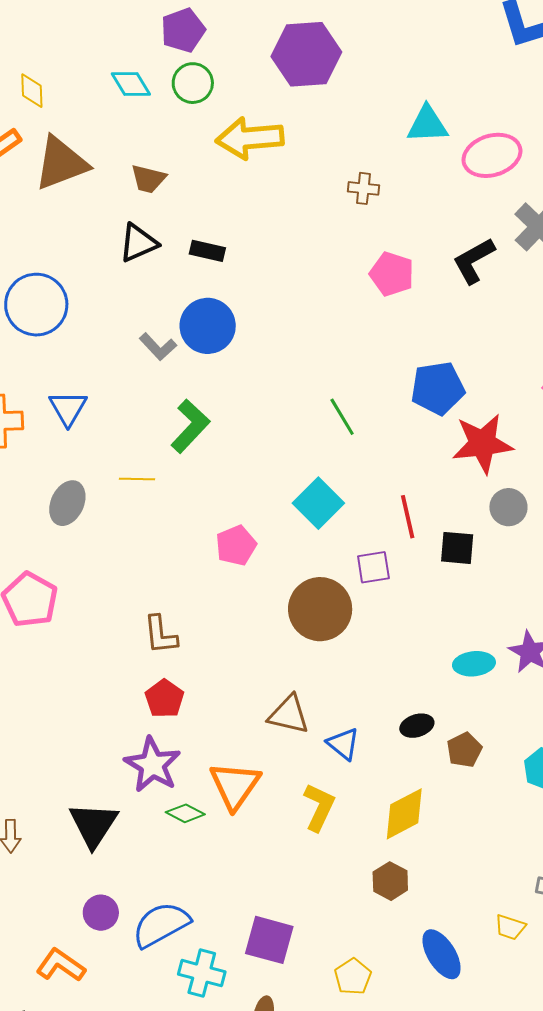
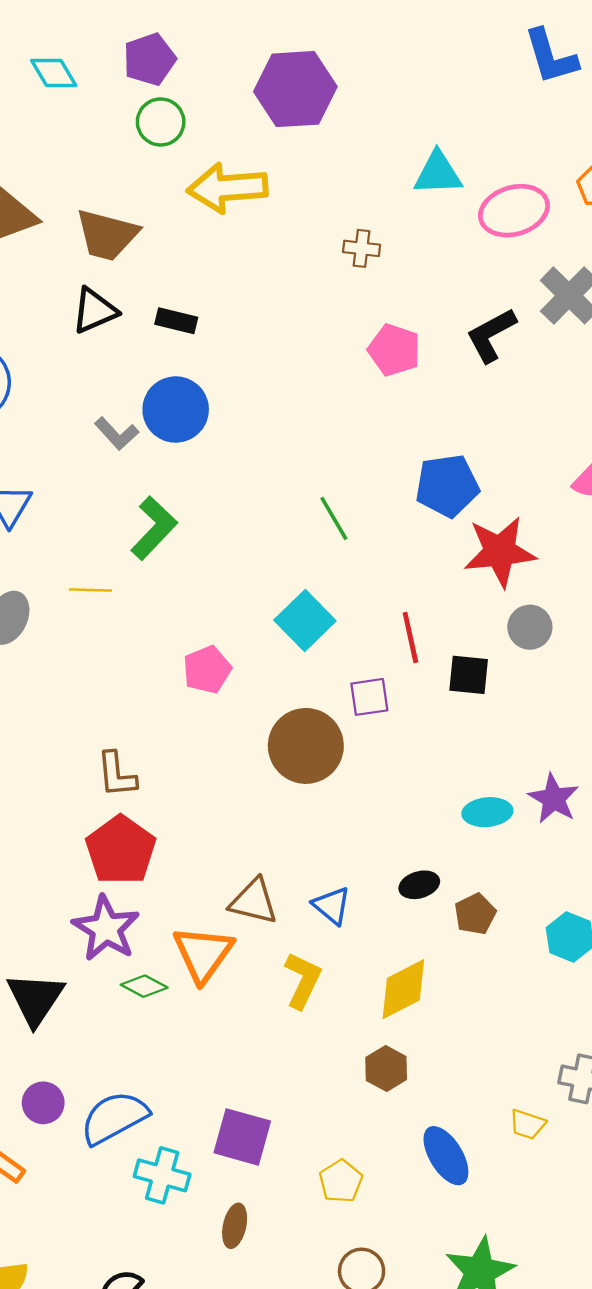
cyan diamond: (131, 84) -> (54, 73), moved
brown trapezoid: (148, 179) -> (107, 235), size x1.5
red pentagon: (164, 699) -> (121, 850), size x1.5
brown triangle: (289, 715) -> (254, 901), moved

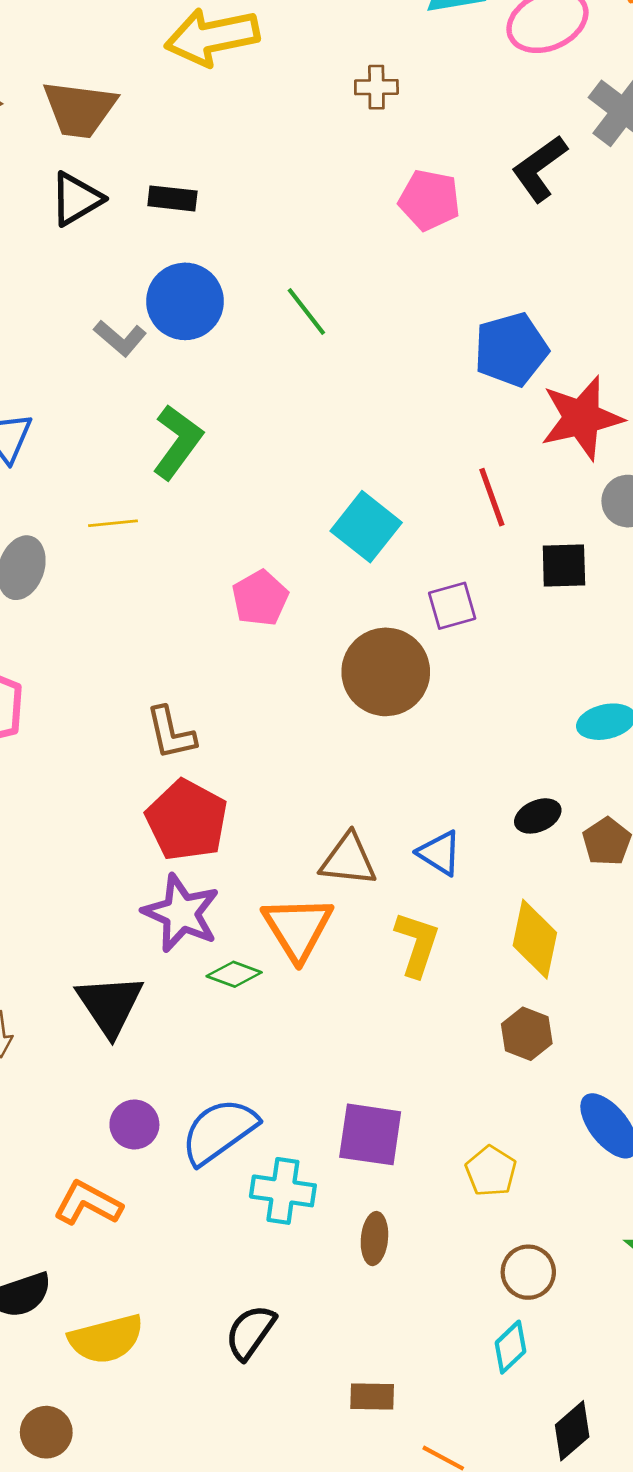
green line: (334, 518) -> (306, 311), moved
red line: (410, 637) -> (492, 497), moved
yellow diamond: (403, 989) -> (535, 939), turned -44

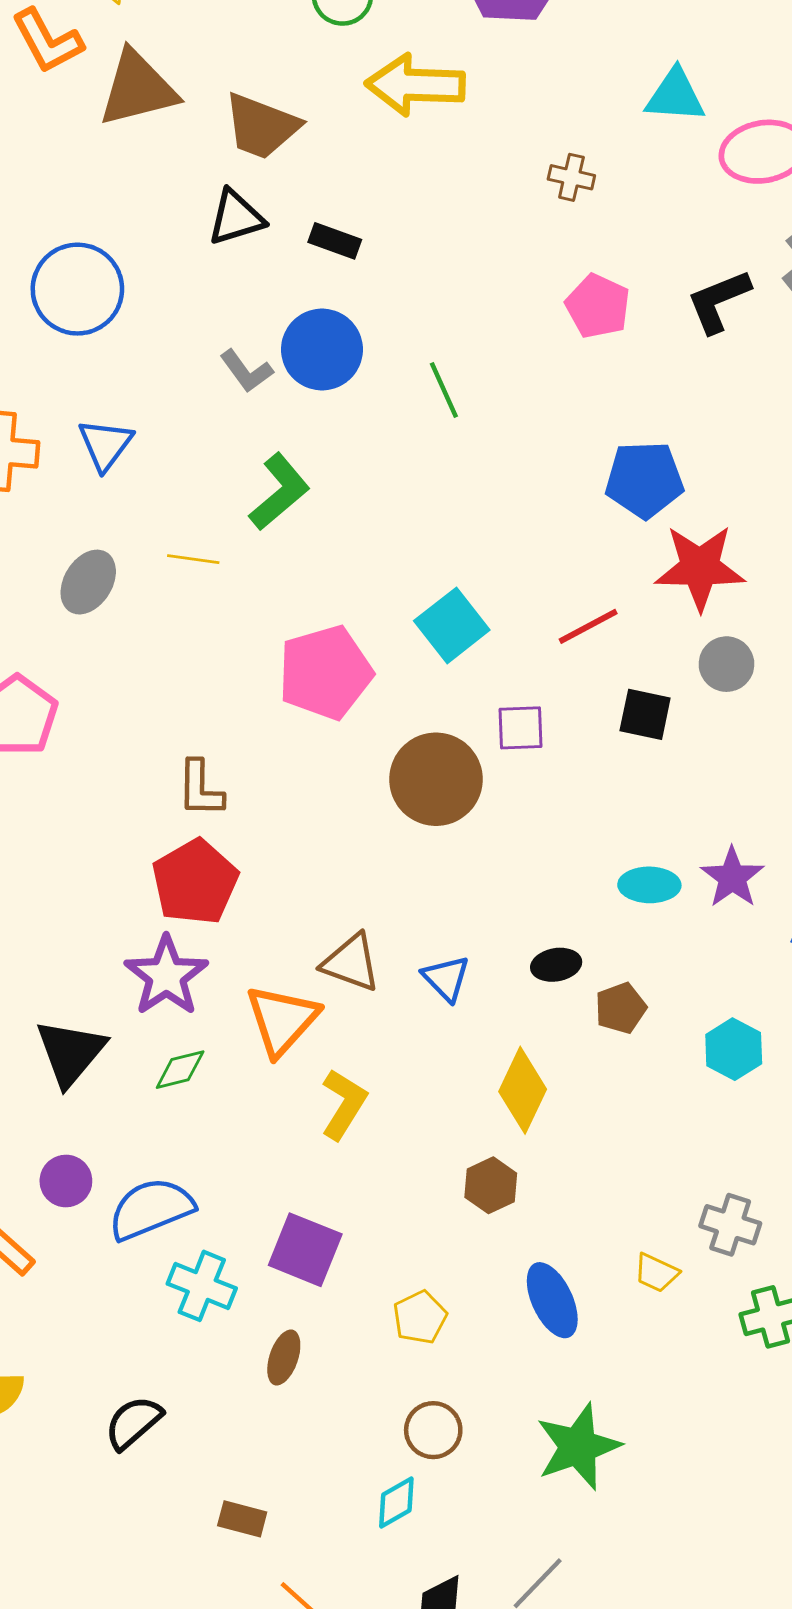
red line: (492, 497) -> (588, 626), turned 68
pink pentagon: (260, 598) -> (325, 673), size x1.6
yellow L-shape: (417, 944) -> (344, 1104), moved
green diamond: (234, 974) -> (180, 1070), moved, turned -48

